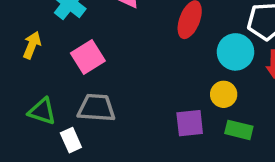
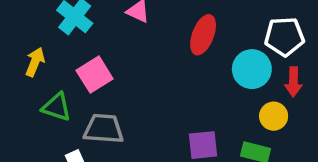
yellow circle: (224, 94) -> (274, 116), moved
green triangle: (42, 111) -> (57, 107), moved

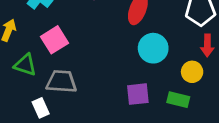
cyan circle: (252, 69) -> (153, 48), moved

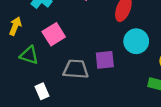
gray trapezoid: (61, 82) -> (76, 69), moved
purple square: (138, 94) -> (105, 60), moved

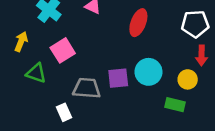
cyan circle: (136, 41) -> (148, 72), moved
white rectangle: (42, 91) -> (64, 112), moved

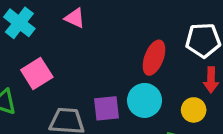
red ellipse: (138, 23) -> (154, 58), moved

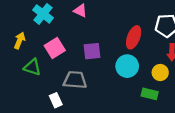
purple square: (106, 108) -> (92, 51), moved

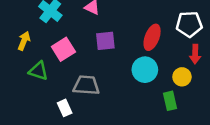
purple square: (92, 51) -> (105, 41), moved
green rectangle: (150, 94) -> (170, 101), turned 63

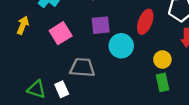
cyan circle: (145, 70) -> (121, 46), moved
green triangle: (38, 71) -> (37, 89), moved
yellow circle: (182, 77) -> (162, 59), moved

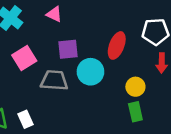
gray trapezoid: (82, 68) -> (54, 80), moved

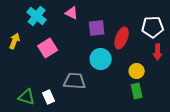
purple square: (68, 49) -> (97, 28), moved
gray trapezoid: (54, 80) -> (75, 81), moved

